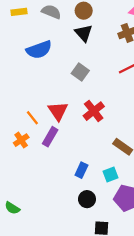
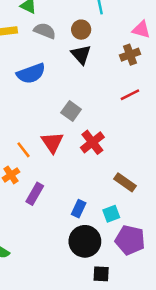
gray square: (80, 72) -> (71, 111), moved
purple rectangle: (50, 137) -> (35, 194), moved
black circle: (87, 199) -> (85, 241), size x1.6

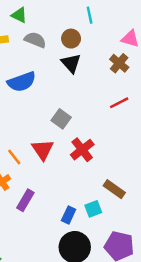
brown cross: (130, 55) -> (119, 63), turned -30
cyan square: (111, 214) -> (93, 209), moved

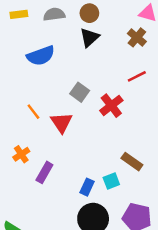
gray semicircle: (35, 40) -> (54, 14), turned -30
black triangle: (71, 63) -> (89, 37), turned 30
red cross: (82, 150) -> (111, 106), moved
orange line: (14, 157) -> (33, 112), moved

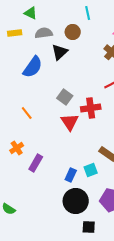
black triangle: (89, 37) -> (60, 52), moved
blue semicircle: (41, 56) -> (33, 67), turned -35
red cross: (111, 106) -> (91, 108), turned 30
red triangle: (61, 123) -> (70, 122), moved

